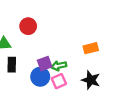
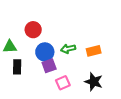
green arrow: (59, 66) -> (68, 49), moved
blue circle: (40, 77) -> (45, 52), moved

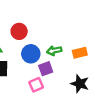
purple square: (49, 66) -> (46, 69), moved
pink square: (63, 83) -> (36, 85), moved

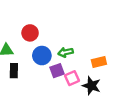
orange rectangle: (80, 53) -> (99, 62), moved
pink square: (36, 85) -> (72, 78), moved

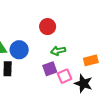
red circle: (30, 33) -> (48, 27), moved
blue circle: (42, 56) -> (19, 50), moved

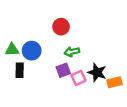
orange rectangle: (91, 60) -> (114, 82), moved
black star: (83, 83) -> (97, 72), moved

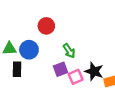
red circle: (61, 27) -> (46, 26), moved
green arrow: (72, 52) -> (69, 51), turned -112

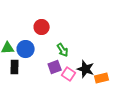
pink square: (76, 77) -> (69, 74), turned -32

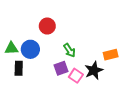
black star: (86, 69) -> (94, 70), turned 30
orange rectangle: (102, 78) -> (111, 55), moved

